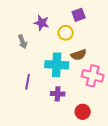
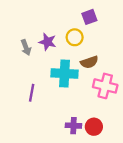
purple star: (42, 23) -> (47, 42), moved
purple cross: (58, 94) -> (73, 126), moved

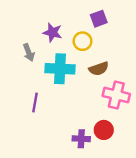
purple star: (47, 42) -> (52, 32), moved
cyan cross: (64, 74) -> (60, 69), moved
red circle: (94, 127) -> (104, 130), moved

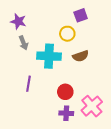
purple star: (52, 32) -> (18, 21), moved
pink cross: (116, 95) -> (92, 106), moved, turned 35
red circle: (104, 130) -> (65, 92), moved

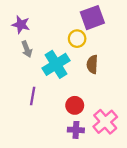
purple square: (81, 15) -> (92, 18), size x1.5
cyan cross: (49, 56) -> (56, 64), turned -35
brown semicircle: (81, 56) -> (92, 64), turned 112

